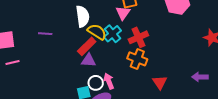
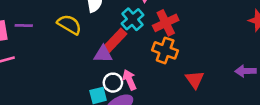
yellow semicircle: (97, 32) -> (69, 24), moved
purple line: (45, 34) -> (24, 25), moved
red rectangle: (87, 46) -> (115, 40), moved

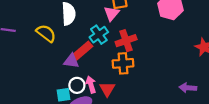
orange cross: (165, 50) -> (123, 63), turned -30
red triangle: (195, 79) -> (107, 89), moved

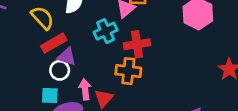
red rectangle: (83, 51) -> (54, 43), moved
white circle: (77, 85) -> (60, 70), moved

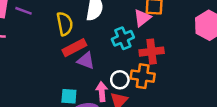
yellow semicircle: (42, 18) -> (65, 24), turned 30
white circle: (60, 70) -> (120, 80), moved

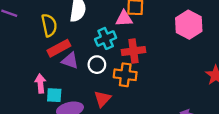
pink triangle: (142, 18) -> (124, 19), turned 36
white circle: (120, 80) -> (97, 65), moved
pink arrow: (102, 92) -> (40, 84), moved

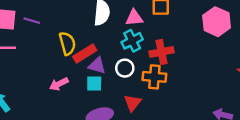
pink triangle: (124, 19) -> (134, 18), moved
yellow semicircle: (49, 25) -> (67, 43), moved
pink arrow: (40, 84) -> (59, 84), moved, turned -108
cyan square: (54, 95) -> (94, 84), moved

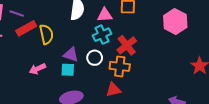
red cross: (162, 52) -> (127, 45), turned -30
red rectangle: (85, 53) -> (26, 28), moved
red triangle: (133, 103) -> (113, 90), moved, turned 35

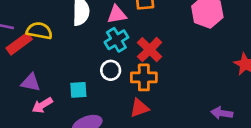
yellow semicircle: (46, 34) -> (39, 31), moved, turned -60
purple triangle: (71, 54) -> (31, 82), moved
pink arrow: (37, 69) -> (42, 105), moved

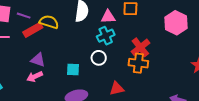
red cross: (150, 50) -> (140, 47), moved
orange cross: (144, 77) -> (138, 63), moved
pink arrow: (42, 105) -> (35, 77), moved

